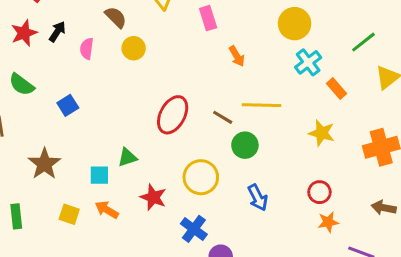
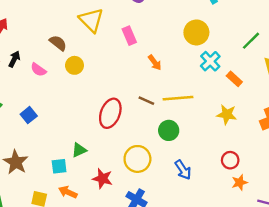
pink semicircle: (87, 49) -> (38, 70), turned -56
brown line: (223, 117) -> (146, 101), moved

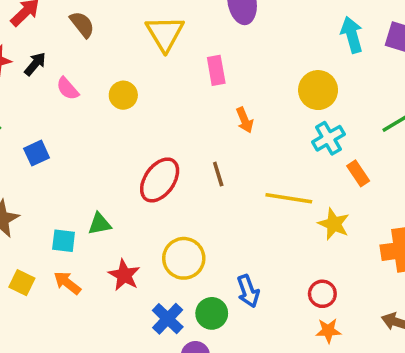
brown semicircle: (58, 43) -> (82, 24), moved
yellow line: (178, 98) -> (289, 198), moved
brown line: (146, 101) -> (218, 174), turned 35
green circle: (169, 130) -> (212, 313), moved

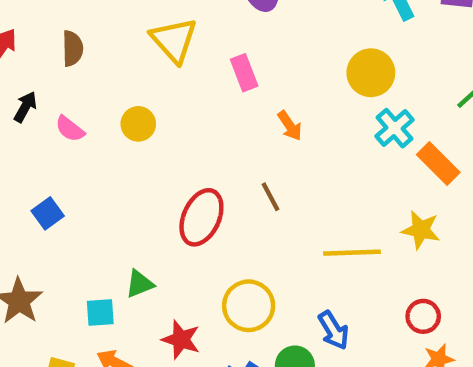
brown semicircle: (82, 24) -> (73, 48), turned 48
orange rectangle: (358, 173) -> (438, 164), size x1.4
yellow line: (289, 198) -> (352, 253), moved

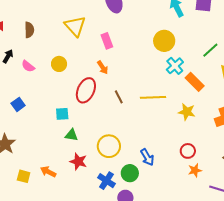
orange arrow: (290, 126) -> (103, 67), moved
red ellipse: (201, 217) -> (86, 90), moved
yellow line: (352, 253) -> (153, 97), moved
green triangle: (140, 284) -> (72, 135), moved, turned 32
cyan square: (100, 312) -> (62, 114), moved

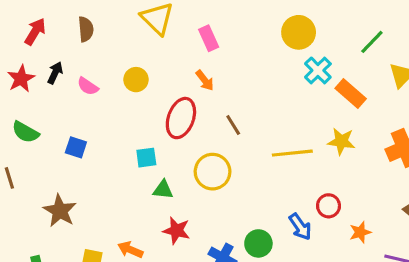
yellow line: (153, 97) -> (292, 153), moved
blue square: (18, 104) -> (76, 147), turned -32
yellow circle: (109, 146) -> (213, 172), moved
red circle: (188, 151) -> (329, 206), moved
blue arrow: (147, 157) -> (300, 227), moved

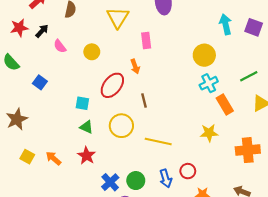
yellow star: (341, 141) -> (209, 133), turned -30
yellow line: (292, 153) -> (158, 141), moved

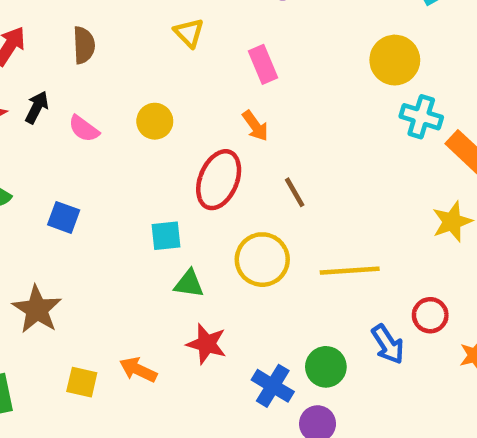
yellow triangle: (118, 17) -> (189, 33), size x0.6
cyan cross: (209, 83) -> (421, 117), turned -30

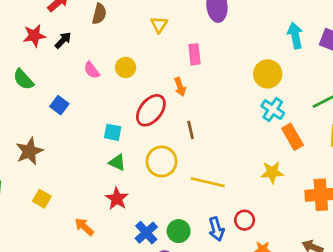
pink semicircle: (84, 129) -> (92, 70), moved
orange arrow: (138, 370) -> (84, 227), moved

